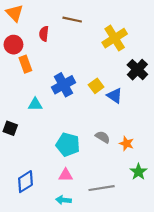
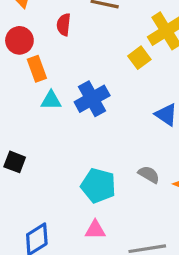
yellow square: (96, 86) -> (139, 58), moved
cyan triangle: (35, 104) -> (51, 100), moved

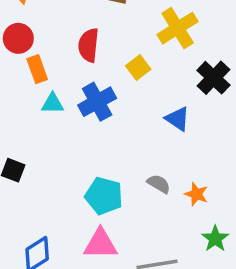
red semicircle: (64, 25) -> (89, 45), moved, size x1.4
yellow square: (139, 58) -> (138, 67), moved
pink triangle: (95, 230) -> (100, 244), size x1.5

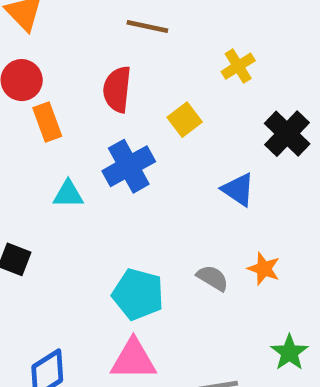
yellow cross: (178, 28) -> (238, 66), size x0.6
cyan triangle: (53, 103) -> (68, 194), moved
orange star: (196, 194) -> (264, 269), moved

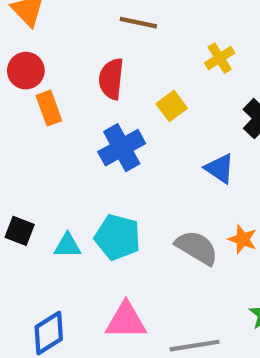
cyan triangle: (68, 194) -> (68, 246), moved
gray semicircle: (213, 278) -> (197, 248), size x1.5
cyan pentagon: (138, 294) -> (118, 237), moved

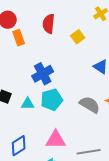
blue cross: (122, 148) -> (43, 74), moved
cyan pentagon: (118, 237) -> (52, 100), turned -30

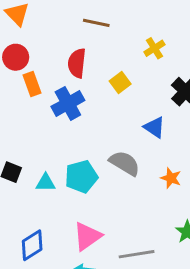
blue cross: (43, 74) -> (68, 103), moved
gray semicircle: (90, 105) -> (125, 163), moved
pink triangle: (56, 140) -> (87, 236), turned -35

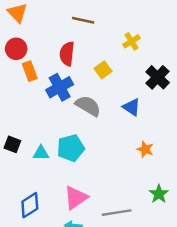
gray semicircle: (125, 163) -> (88, 106), moved

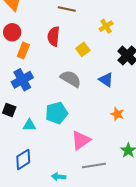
orange rectangle: (30, 71) -> (23, 50), turned 42
blue cross: (60, 87) -> (22, 80), moved
cyan triangle: (41, 153) -> (29, 125), moved
pink triangle: (76, 198) -> (81, 140), moved

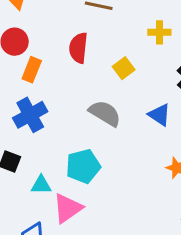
yellow cross: (106, 26) -> (159, 32), turned 32
pink triangle: (81, 140) -> (68, 208), moved

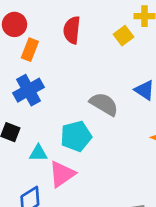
yellow square: (124, 68) -> (124, 36), moved
gray semicircle: (105, 113) -> (104, 104), moved

